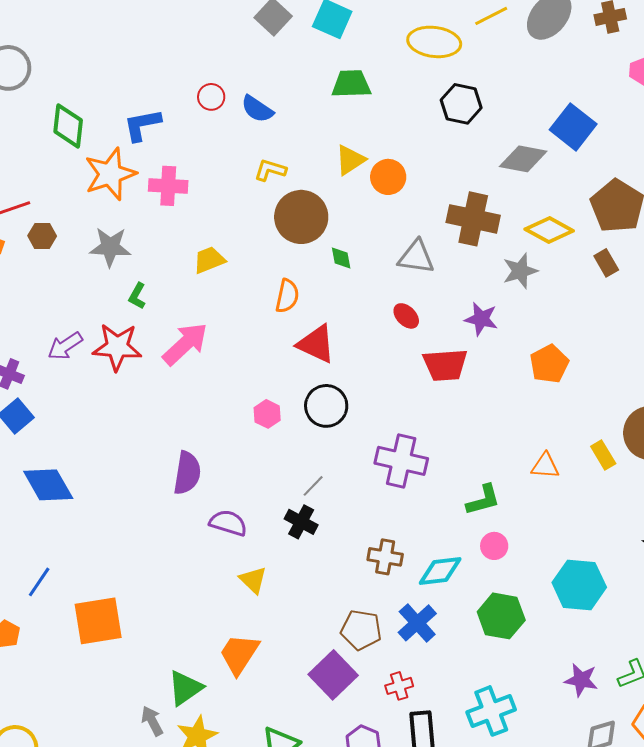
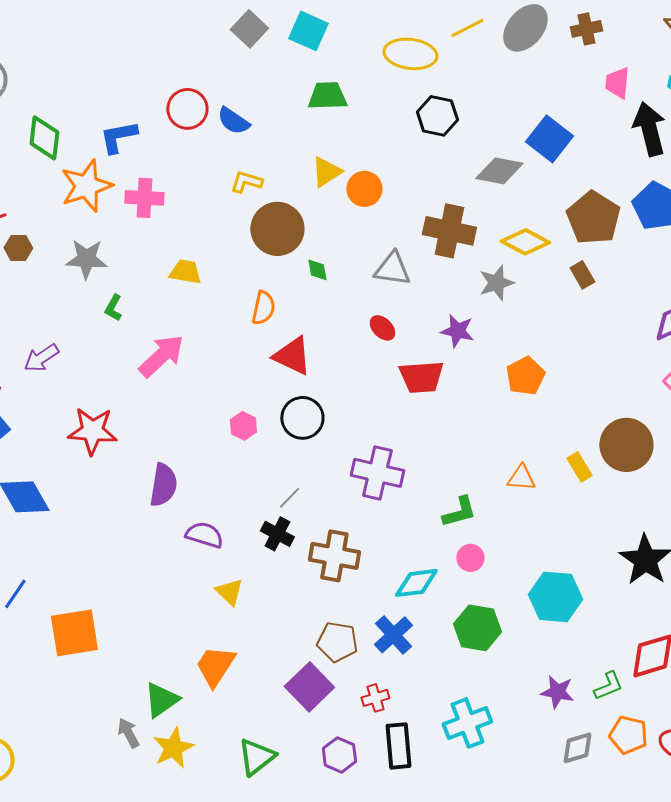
red circle: (211, 97) -> (187, 109), size x1.5
yellow trapezoid: (209, 260) -> (185, 272), turned 32
red star: (117, 347) -> (92, 431), moved
brown cross: (385, 557) -> (334, 556), moved, size x1.4

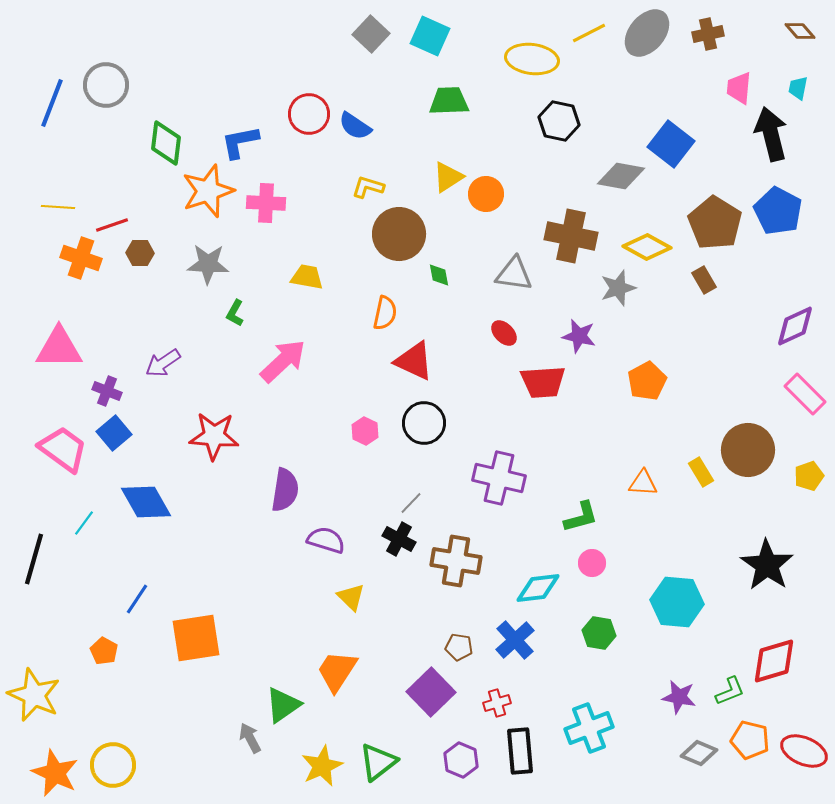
green hexagon: (477, 628) -> (599, 633), size x0.7
brown pentagon: (337, 642) -> (459, 647), size x0.7
yellow star: (173, 748) -> (322, 766), moved
gray diamond: (577, 748) -> (699, 753), turned 39

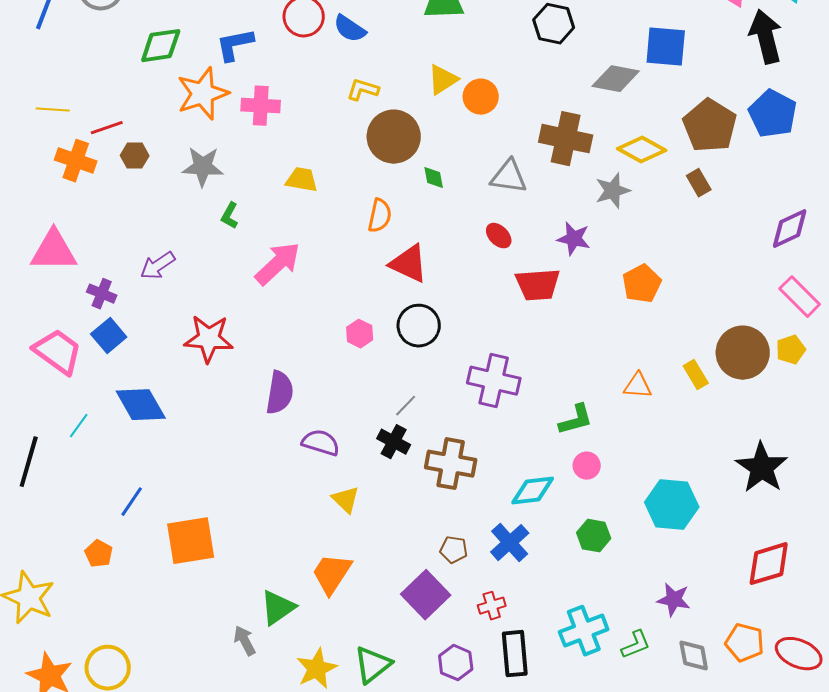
green diamond: (166, 143) -> (161, 46), turned 75
blue square: (671, 144) -> (666, 47), turned -33
yellow pentagon: (809, 476) -> (791, 350), moved
green L-shape: (730, 691) -> (636, 645), moved
gray diamond: (699, 753) -> (694, 656), turned 57

